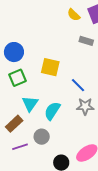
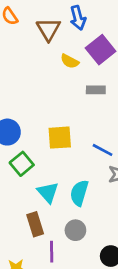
brown rectangle: (14, 124) -> (35, 224), turned -48
purple line: (20, 147) -> (52, 252), turned -56

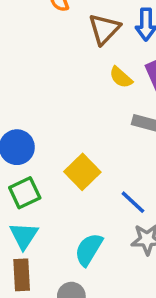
yellow square: (60, 138) -> (82, 172), turned 35
cyan triangle: (48, 192) -> (24, 236), moved

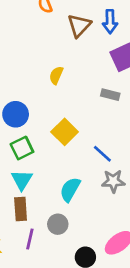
yellow semicircle: (121, 77) -> (56, 75), moved, turned 72

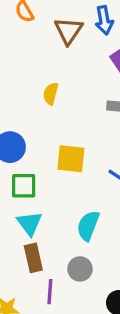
yellow square: (65, 132) -> (71, 159), turned -30
green square: (22, 148) -> (24, 186), turned 35

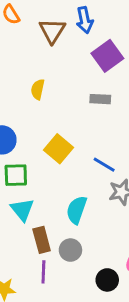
yellow square: (71, 159) -> (58, 149), turned 36
brown rectangle: (33, 258) -> (42, 240), moved

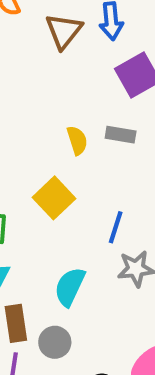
yellow semicircle: (38, 89) -> (77, 140), moved, turned 144
blue line: (104, 165) -> (116, 227), turned 70

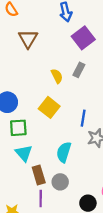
brown triangle: (64, 31) -> (28, 39), moved
gray rectangle: (121, 135) -> (79, 70), turned -64

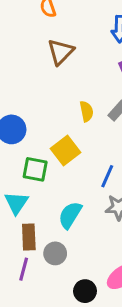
green square: (18, 128) -> (35, 169), moved

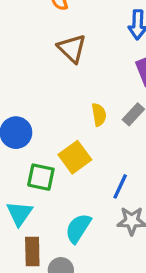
brown triangle: (61, 52) -> (72, 48), turned -32

